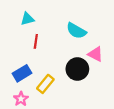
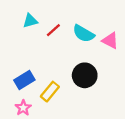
red line: (36, 41) -> (53, 30), moved, turned 40
pink triangle: (95, 54) -> (110, 41), moved

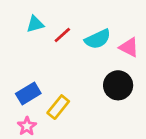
cyan semicircle: (84, 34) -> (98, 39), turned -55
black circle: (85, 75) -> (118, 85), moved

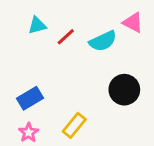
pink triangle: (129, 47) -> (133, 22), moved
yellow rectangle: (58, 107) -> (74, 125), moved

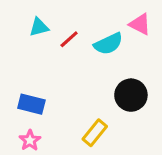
blue rectangle: (30, 98) -> (31, 104), turned 45
yellow rectangle: (74, 125) -> (95, 133), moved

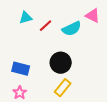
black circle: (131, 95) -> (61, 63), moved

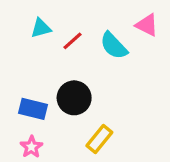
cyan semicircle: (72, 29) -> (114, 46), turned 72
black circle: (61, 63) -> (74, 98), moved

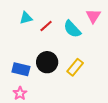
pink triangle: (147, 25) -> (93, 16), turned 35
yellow rectangle: (99, 139) -> (75, 67), moved

